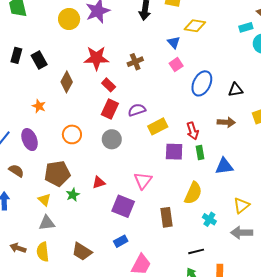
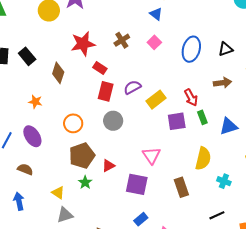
pink square: (176, 65) -> (154, 42), moved
brown pentagon: (57, 174) -> (82, 156), moved

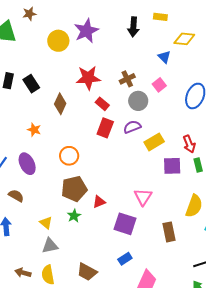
gray circle: (113, 121) -> (138, 101), moved

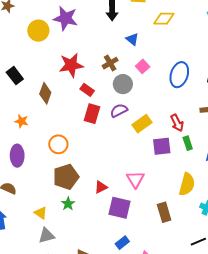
purple star: (86, 31) -> (66, 18), turned -30
blue triangle: (164, 57) -> (132, 39), moved
purple ellipse: (27, 164) -> (17, 156), turned 30
red triangle: (99, 202) -> (101, 187), moved

